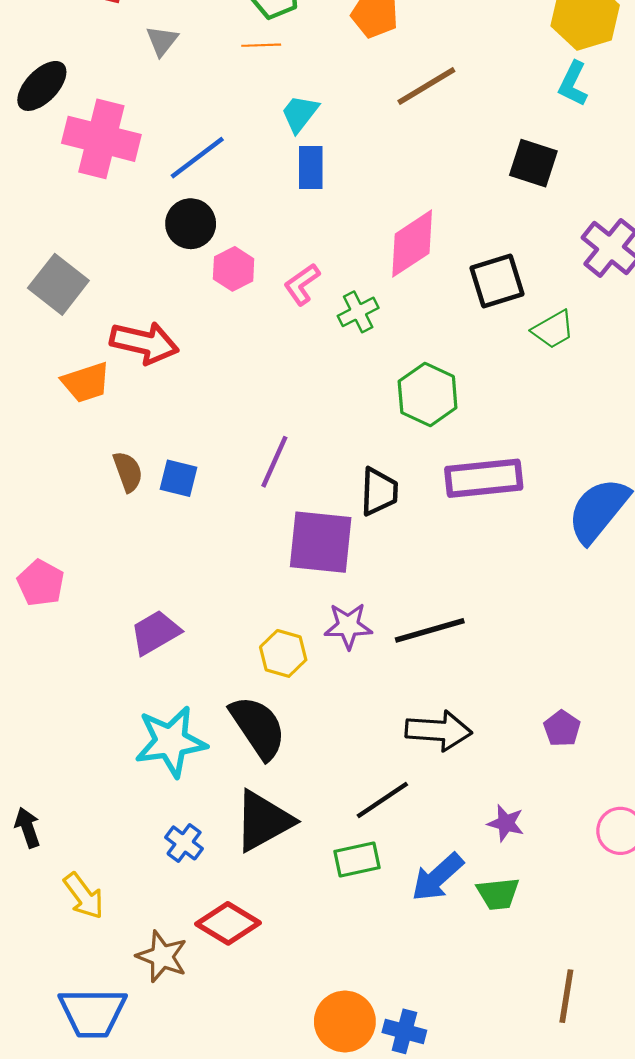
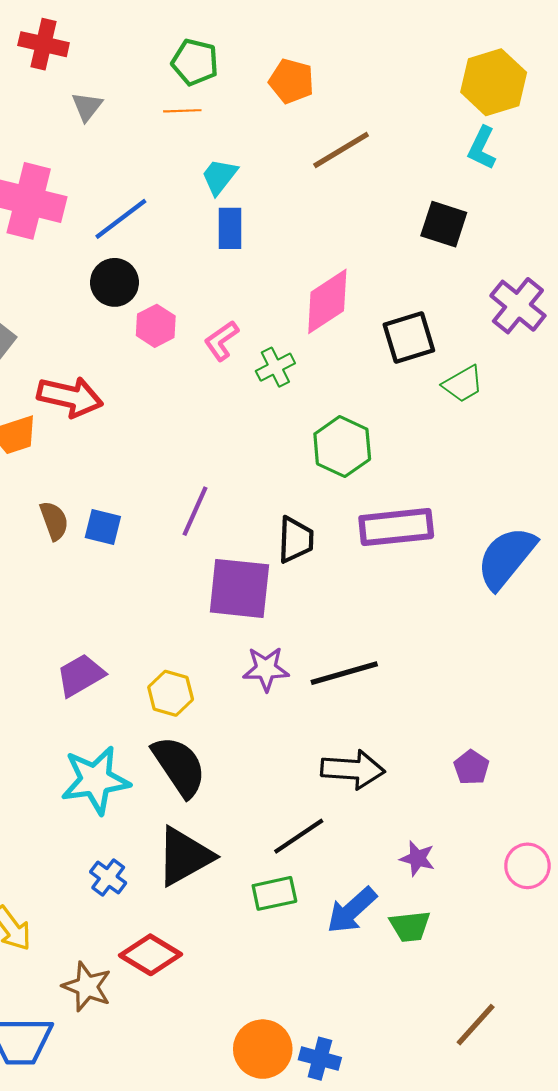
yellow hexagon: (283, 653) -> (171, 693), moved
brown line: (566, 996) -> (476, 1025), turned 33

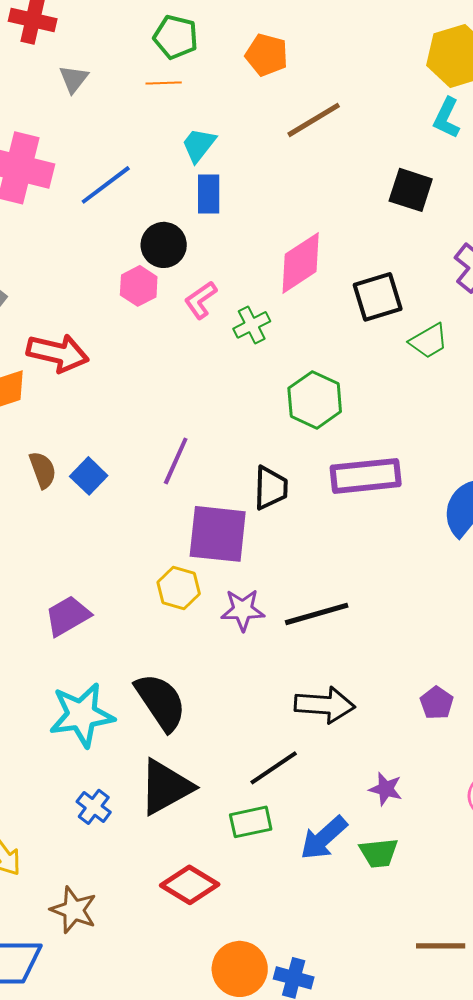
black circle: (114, 282) -> (164, 245), moved
blue square: (103, 527) -> (89, 476), turned 30
yellow hexagon: (171, 693) -> (179, 588), moved
red diamond: (151, 955) -> (190, 885), moved
brown line: (476, 1025) -> (441, 946), turned 48

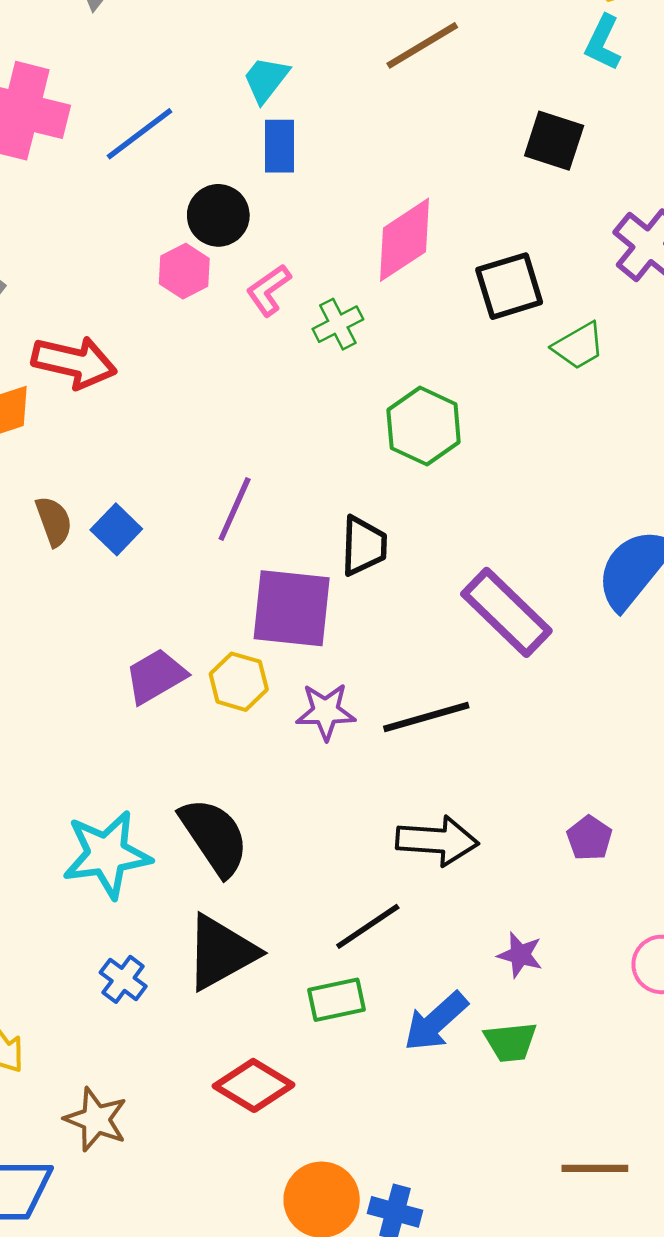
purple rectangle: (366, 476) -> (506, 612), moved, turned 50
purple trapezoid: (68, 616) -> (156, 676), moved

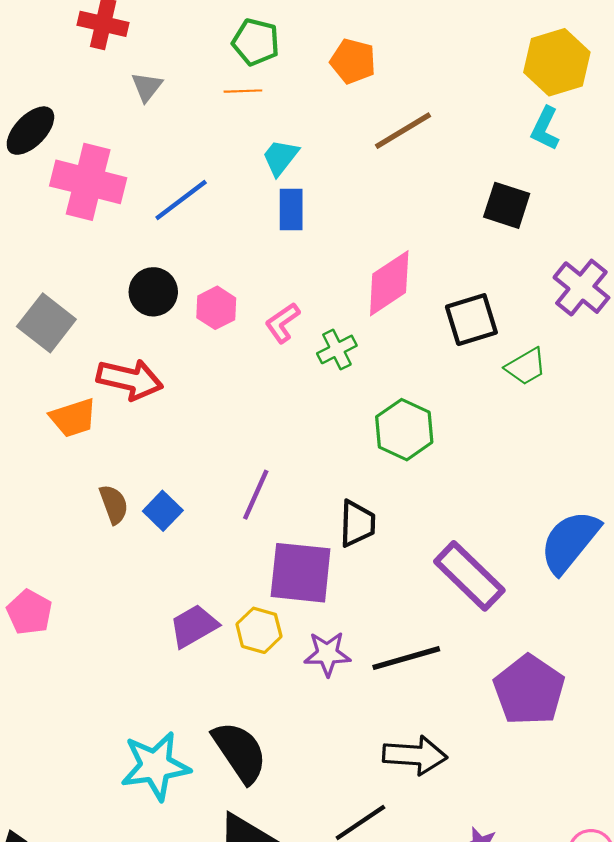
black circle: (218, 215) -> (153, 292), moved
purple pentagon: (589, 838) -> (529, 690), moved, size x2.0

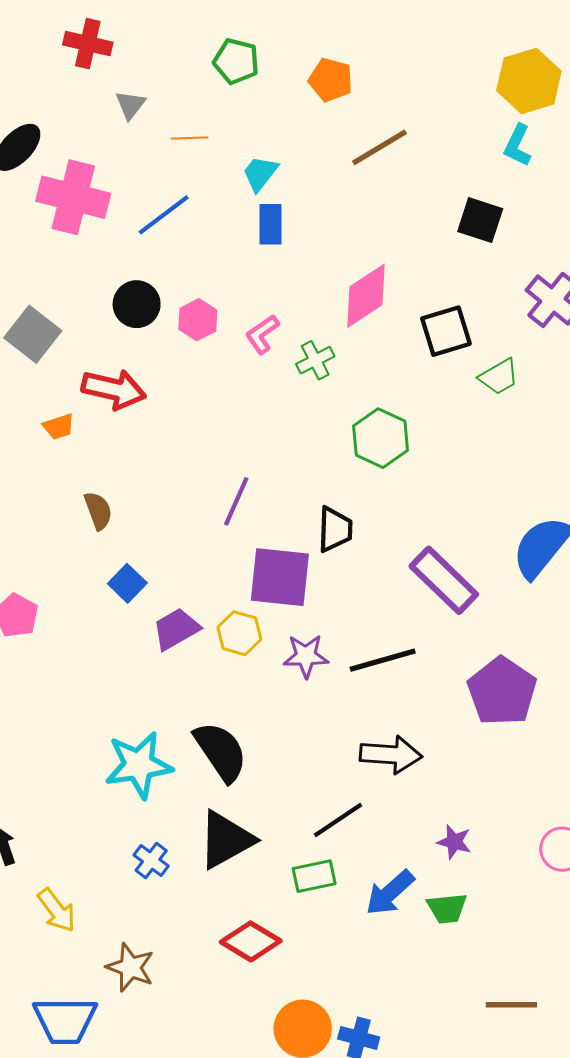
orange line: (243, 91) -> (190, 138), moved
orange trapezoid: (73, 418) -> (59, 427), size x0.7
blue square: (163, 511) -> (127, 583), moved

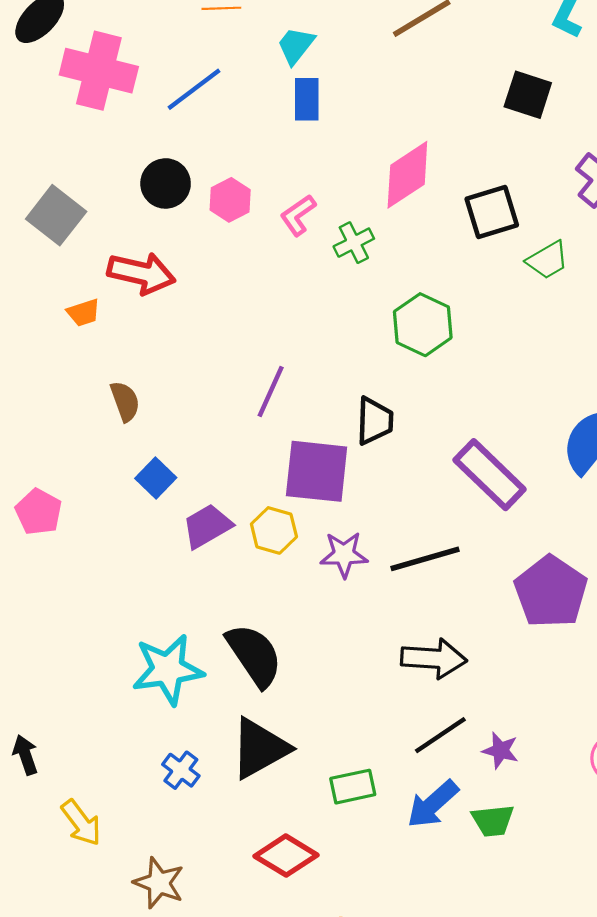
black line: (338, 820) -> (440, 735), moved

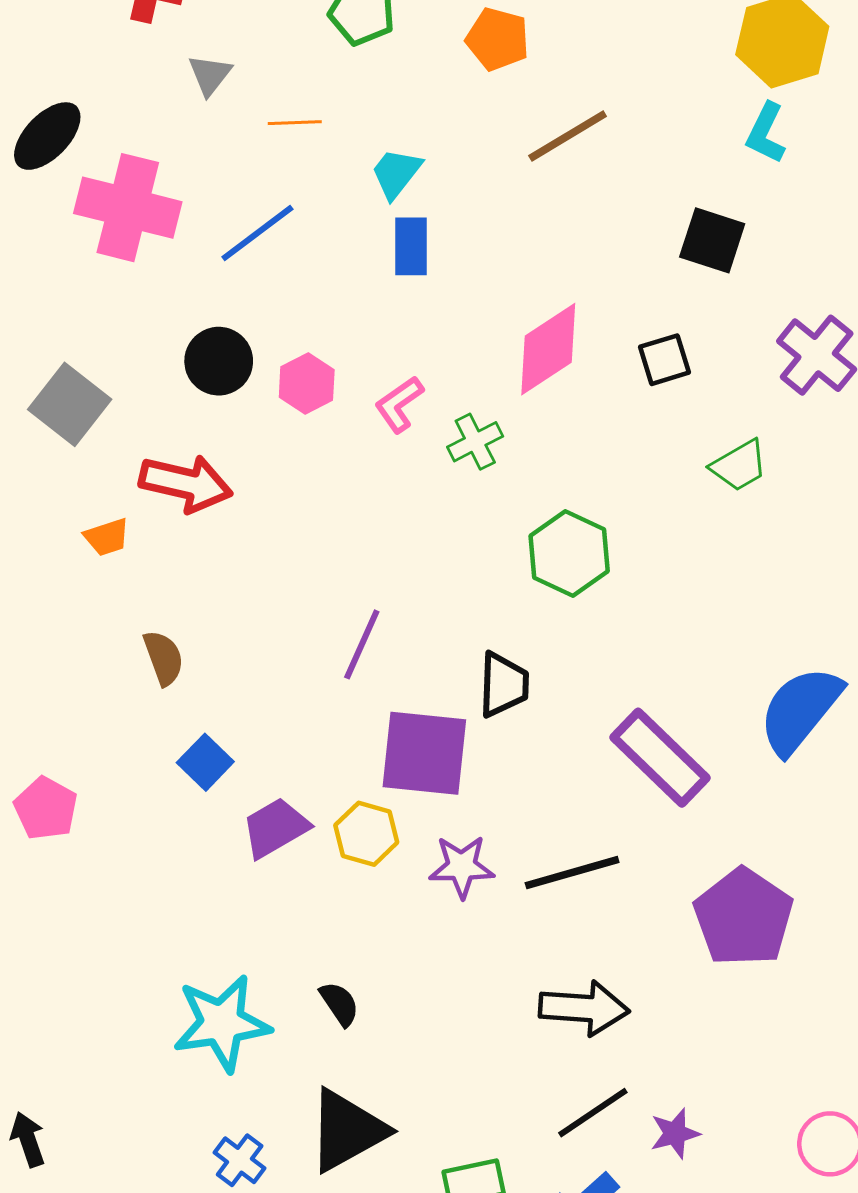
black square: (492, 212) -> (664, 360), moved, size x0.7
black semicircle: (254, 655) -> (339, 1004), size x0.5
purple star: (500, 750) -> (675, 1133), turned -30

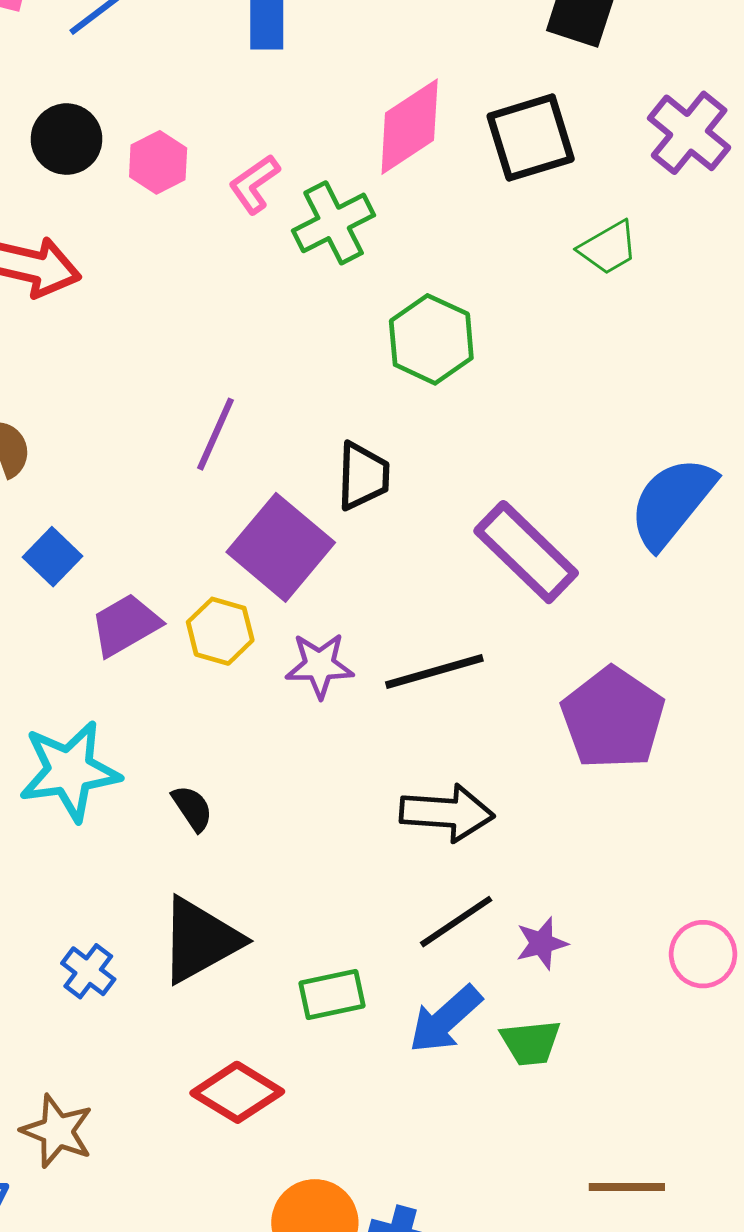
black square: (664, 360) -> (531, 138), size x1.6
green cross: (475, 442) -> (334, 223), size x1.4
purple square: (424, 753) -> (281, 547), turned 34
cyan star: (222, 1023) -> (70, 771), moved

